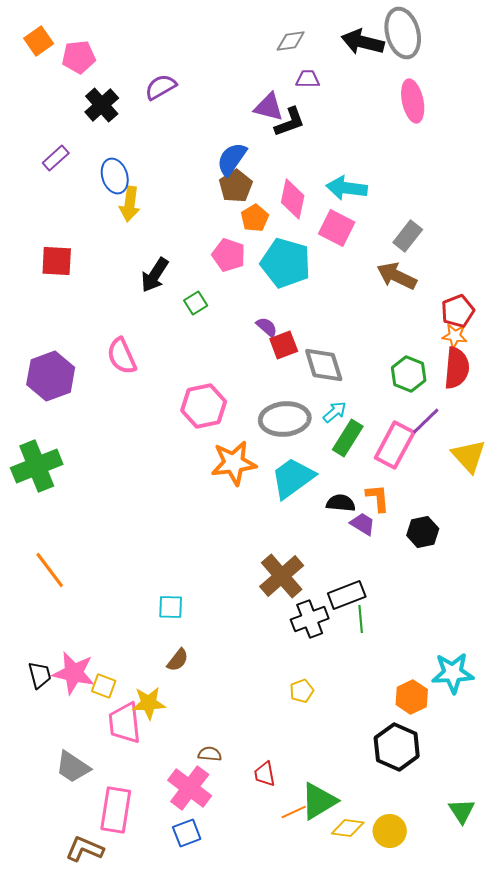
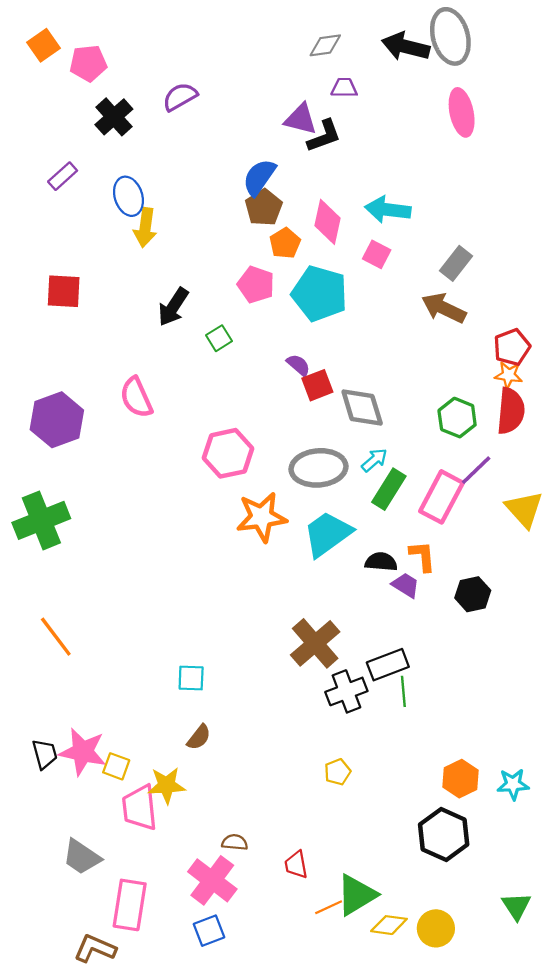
pink square: (337, 228) -> (377, 254), size x0.7
cyan star: (453, 673) -> (513, 784), moved, size x0.7

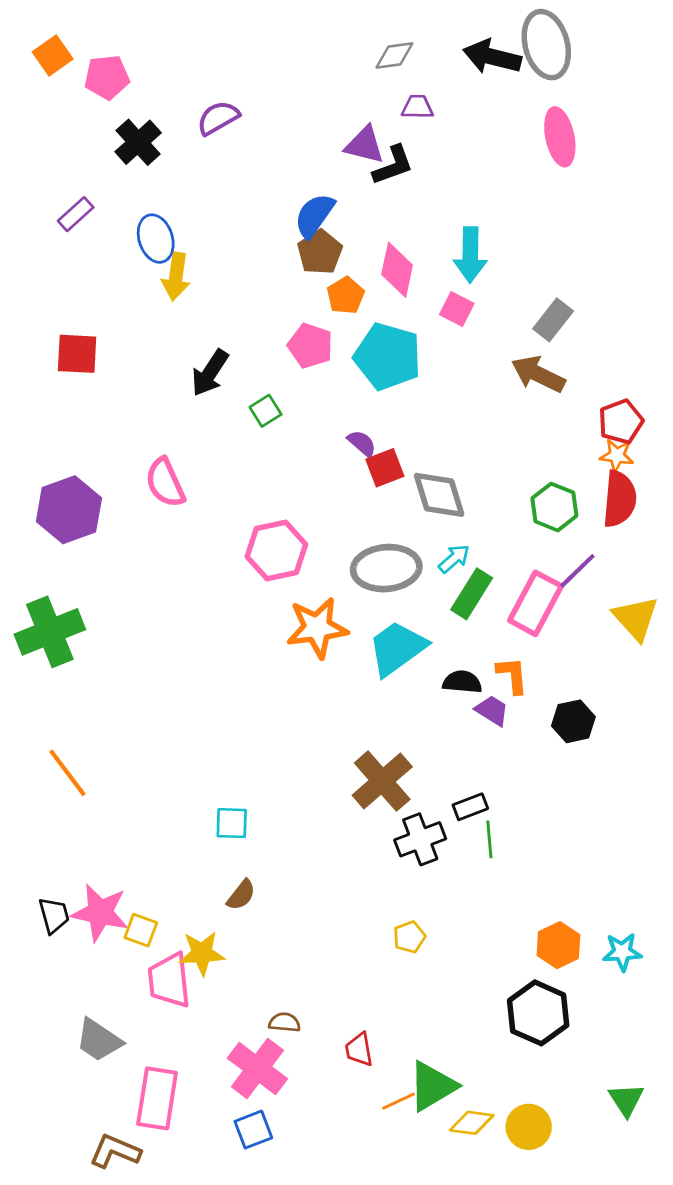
cyan arrow: (388, 210) -> (470, 255), turned -96
black rectangle: (388, 665) -> (470, 807), size x0.7

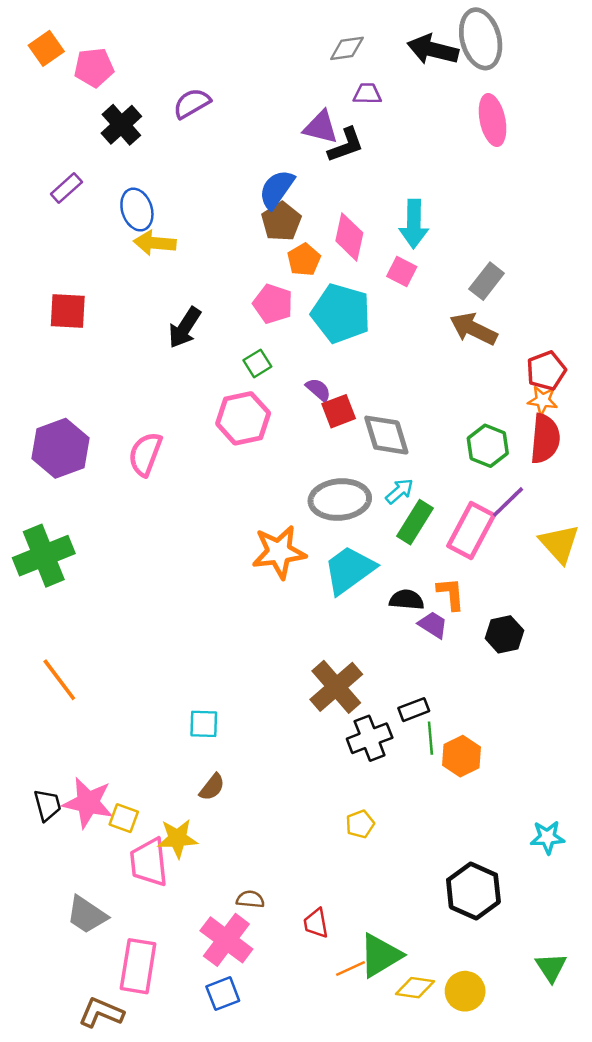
yellow arrow: (176, 277) -> (155, 243), turned 87
green square: (266, 411) -> (257, 363), moved
pink semicircle: (165, 483) -> (145, 454), moved, turned 45
pink hexagon: (276, 550) -> (243, 418), moved
orange hexagon: (558, 945) -> (462, 756), moved

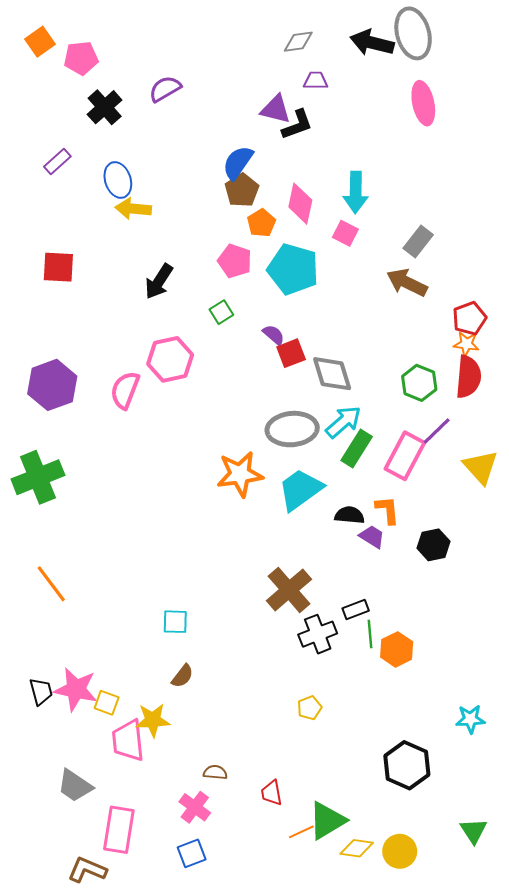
pink hexagon: (243, 418) -> (170, 359), moved
cyan arrow: (399, 491) -> (343, 422), size x1.5
pink cross: (226, 940) -> (195, 807), size x0.7

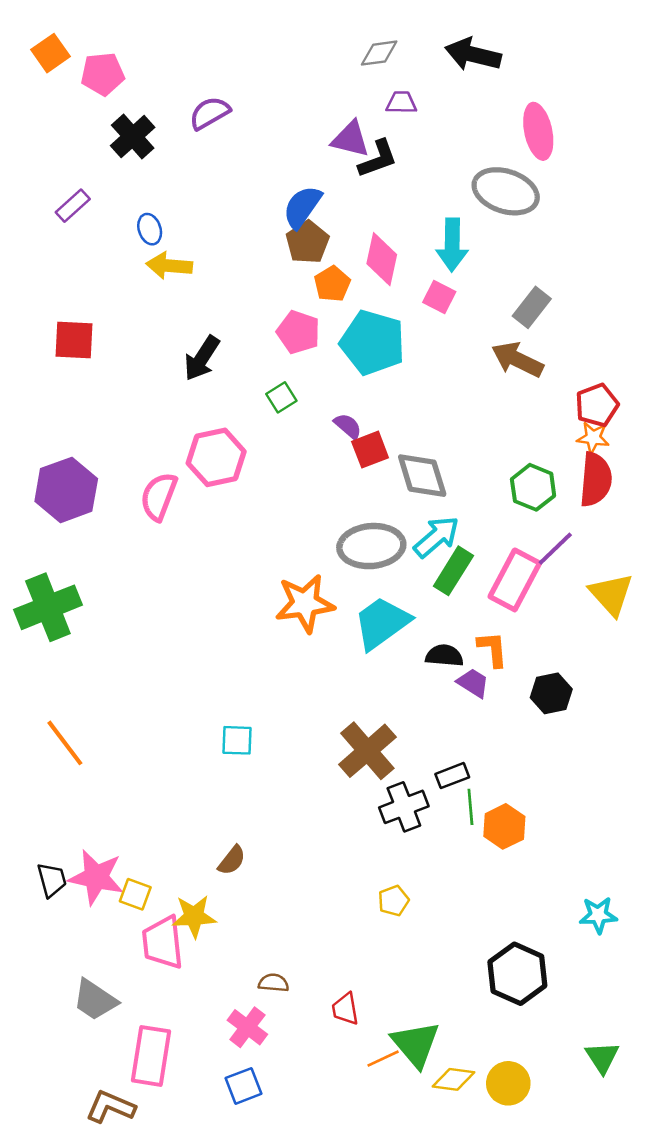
gray ellipse: (413, 33) -> (506, 191), moved, turned -57
blue ellipse: (118, 180) -> (150, 229), size x0.7
cyan square: (175, 622) -> (237, 740), moved
green triangle: (327, 821) -> (416, 1044), turned -39

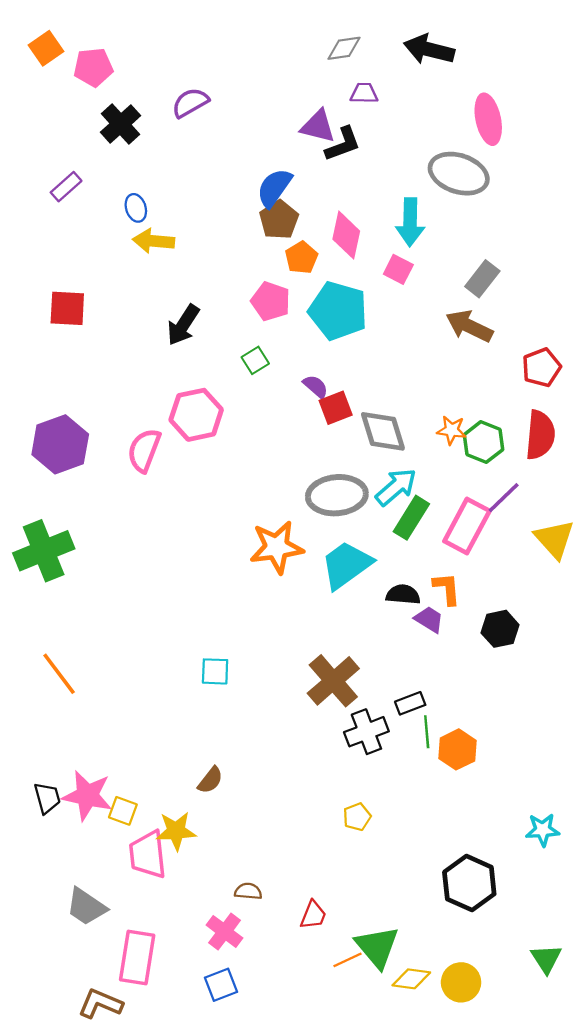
orange star: (593, 438) -> (452, 430), moved
red trapezoid: (345, 1009) -> (313, 915), turned -148

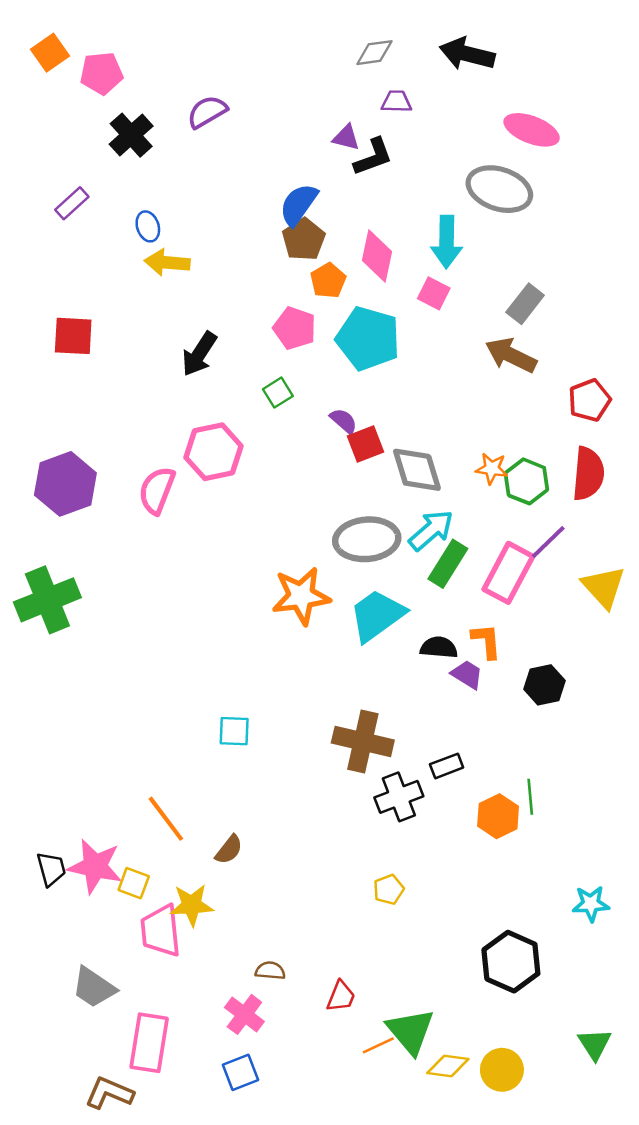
pink ellipse: (488, 119) -> (532, 130), turned -57
purple triangle: (318, 126) -> (346, 138), size x0.7
orange line: (59, 674) -> (166, 819), moved
brown cross: (333, 681) -> (363, 741), turned -36
green line: (427, 732) -> (530, 797), moved

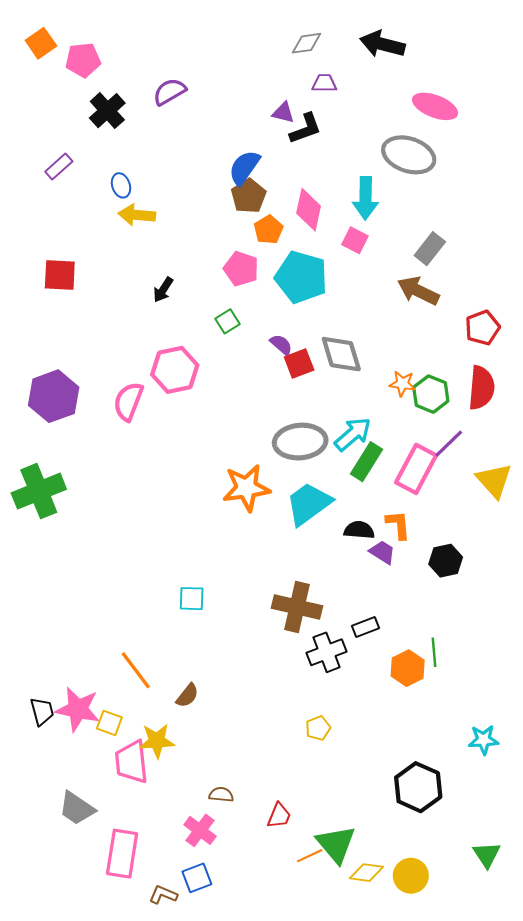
black arrow: (199, 354) -> (163, 290), size x0.7
gray diamond: (417, 470) -> (341, 354), moved
brown L-shape: (109, 1093) -> (163, 895), moved, size x0.7

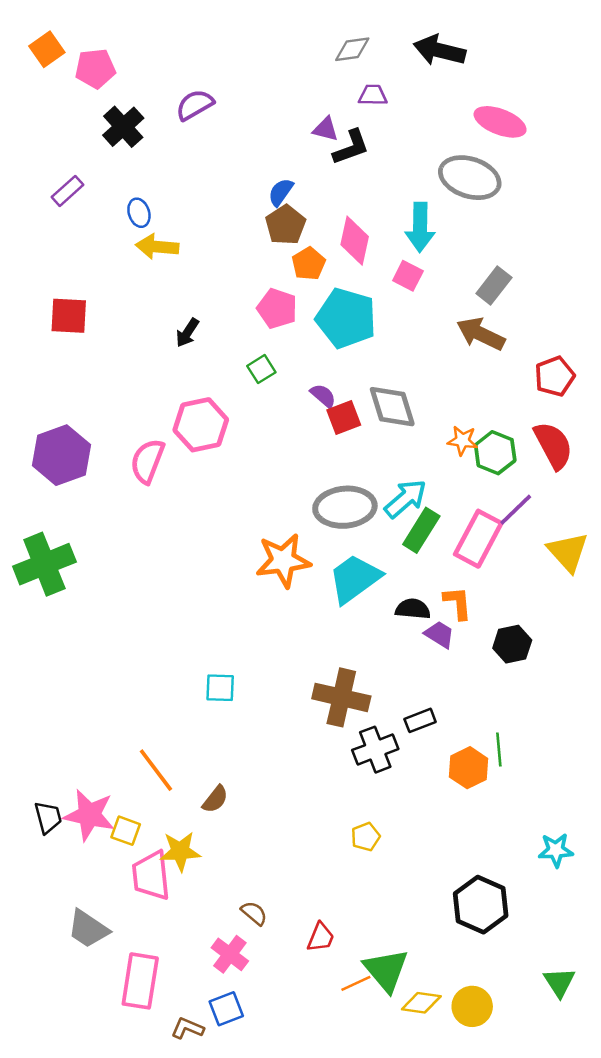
blue semicircle: (244, 168) -> (281, 192), size x0.7
red semicircle: (481, 388) -> (553, 445), turned -33
brown semicircle: (221, 795) -> (254, 913), turned 35

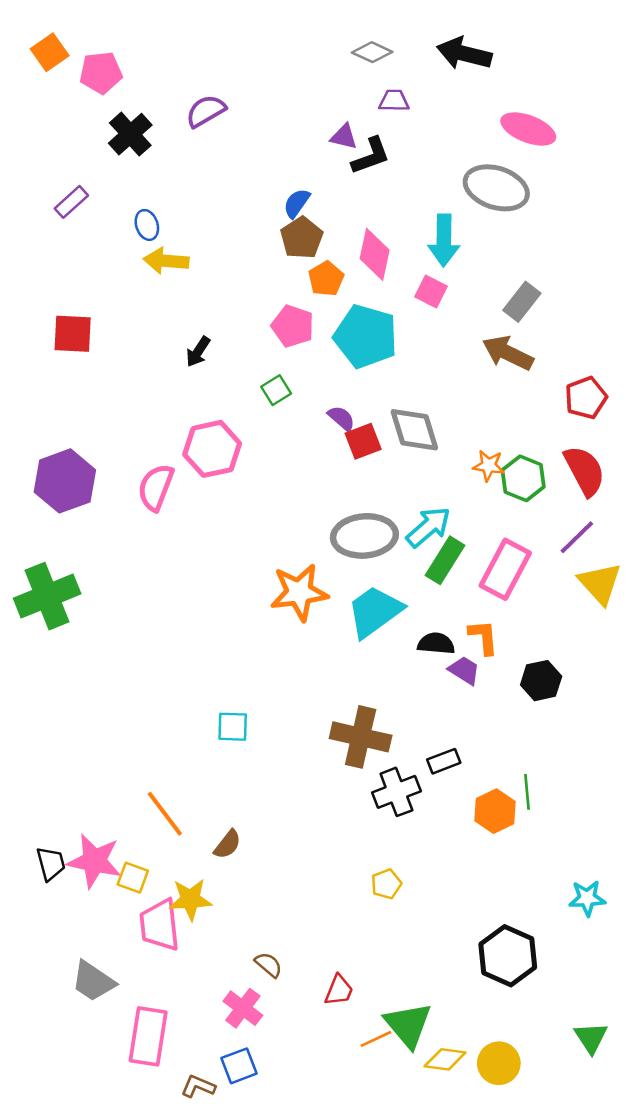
gray diamond: (352, 49) -> (372, 52), turned 33
purple line: (516, 510) -> (577, 537), moved

